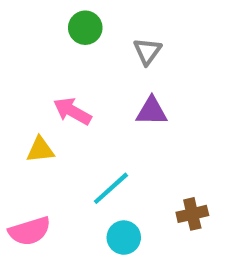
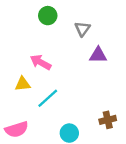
purple triangle: (152, 111) -> (98, 55), moved
cyan line: (111, 188) -> (48, 98), moved

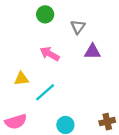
pink arrow: (41, 62) -> (50, 54), moved
brown cross: (108, 120) -> (107, 122), moved

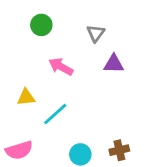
green circle: (45, 14) -> (41, 25), moved
brown cross: (107, 122) -> (119, 150), moved

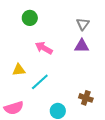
gray triangle: (96, 33) -> (83, 24), moved
brown cross: (119, 150) -> (86, 98), moved, turned 32

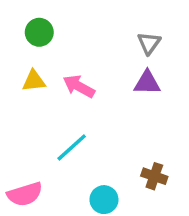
green circle: (30, 18) -> (39, 32), moved
yellow triangle: (19, 70) -> (34, 81), moved

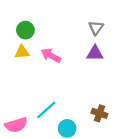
green circle: (39, 32) -> (25, 30), moved
cyan line: (72, 147) -> (46, 110), moved

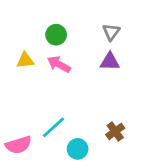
green circle: (25, 30) -> (56, 35), moved
brown cross: (99, 113) -> (115, 131), turned 35

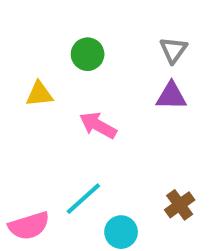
pink arrow: (59, 64) -> (98, 125), moved

